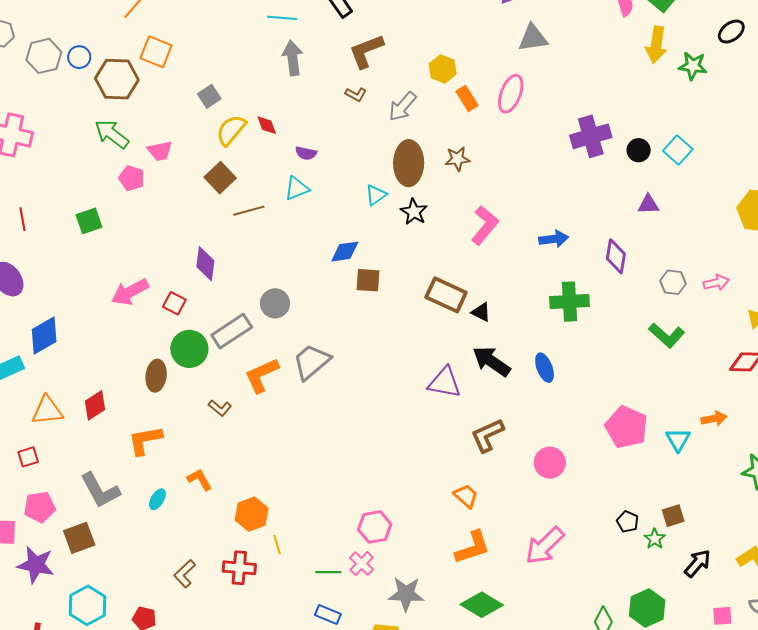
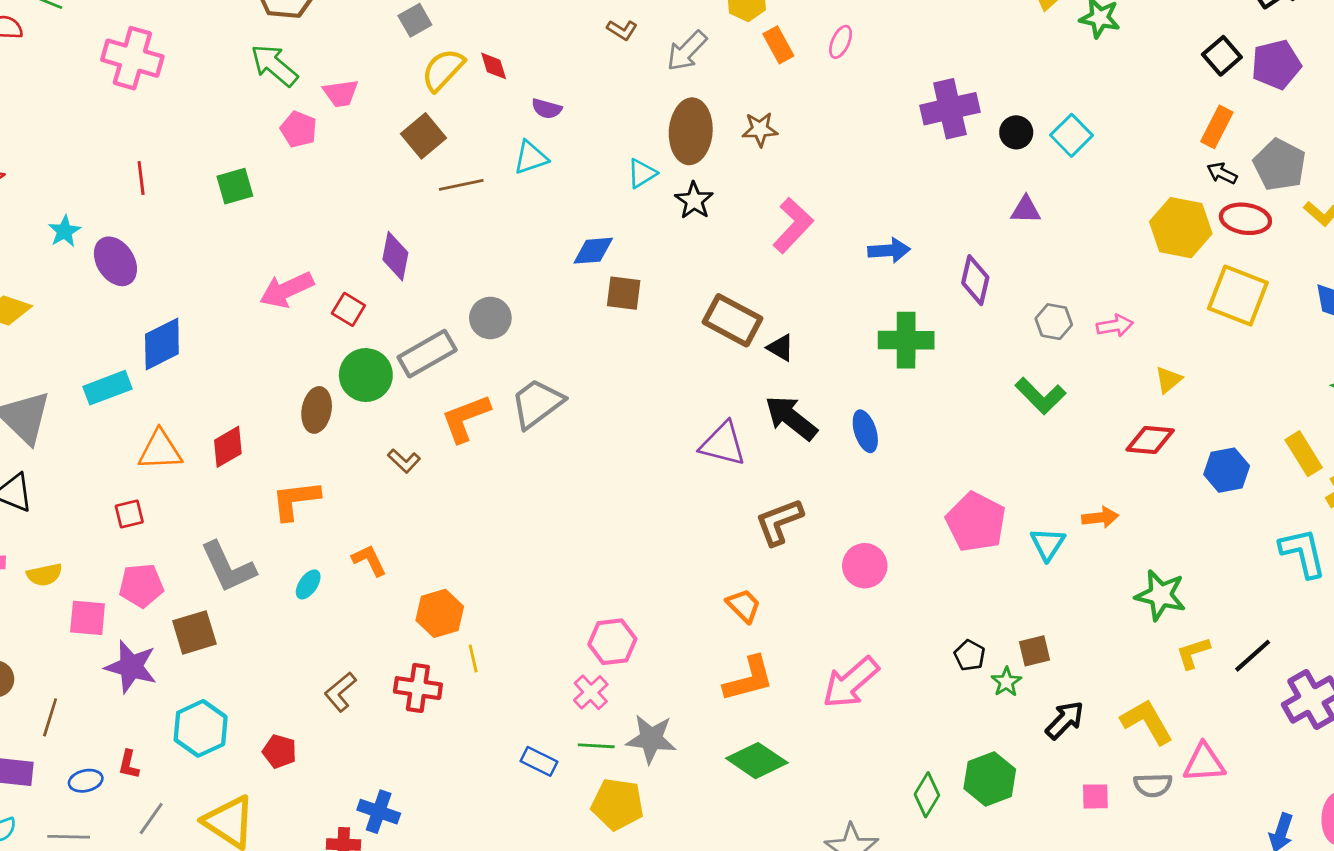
pink ellipse: (511, 94) -> (841, 42), size x0.6
green line: (328, 572) -> (596, 746), moved

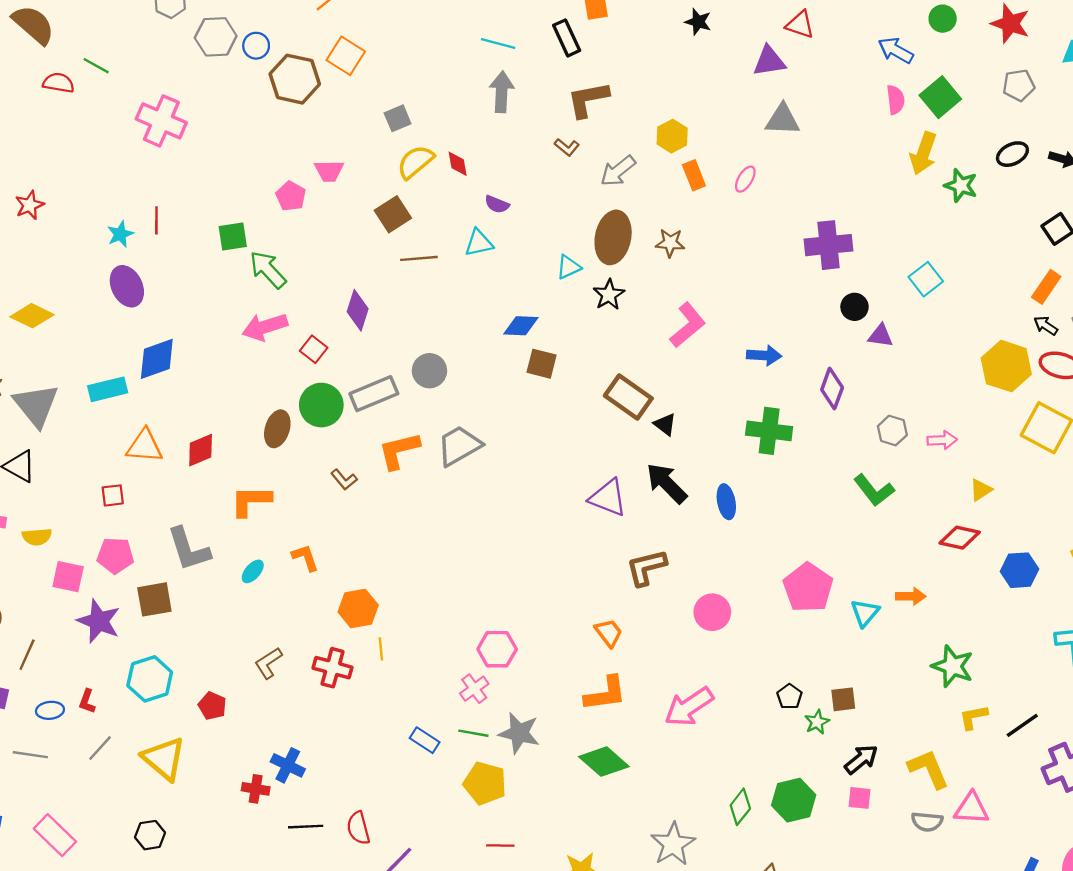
green arrow: (274, 65) -> (268, 270), moved
black circle: (1016, 132) -> (854, 307), moved
cyan star: (64, 231) -> (120, 234), moved
pink square: (1095, 796) -> (860, 798), moved

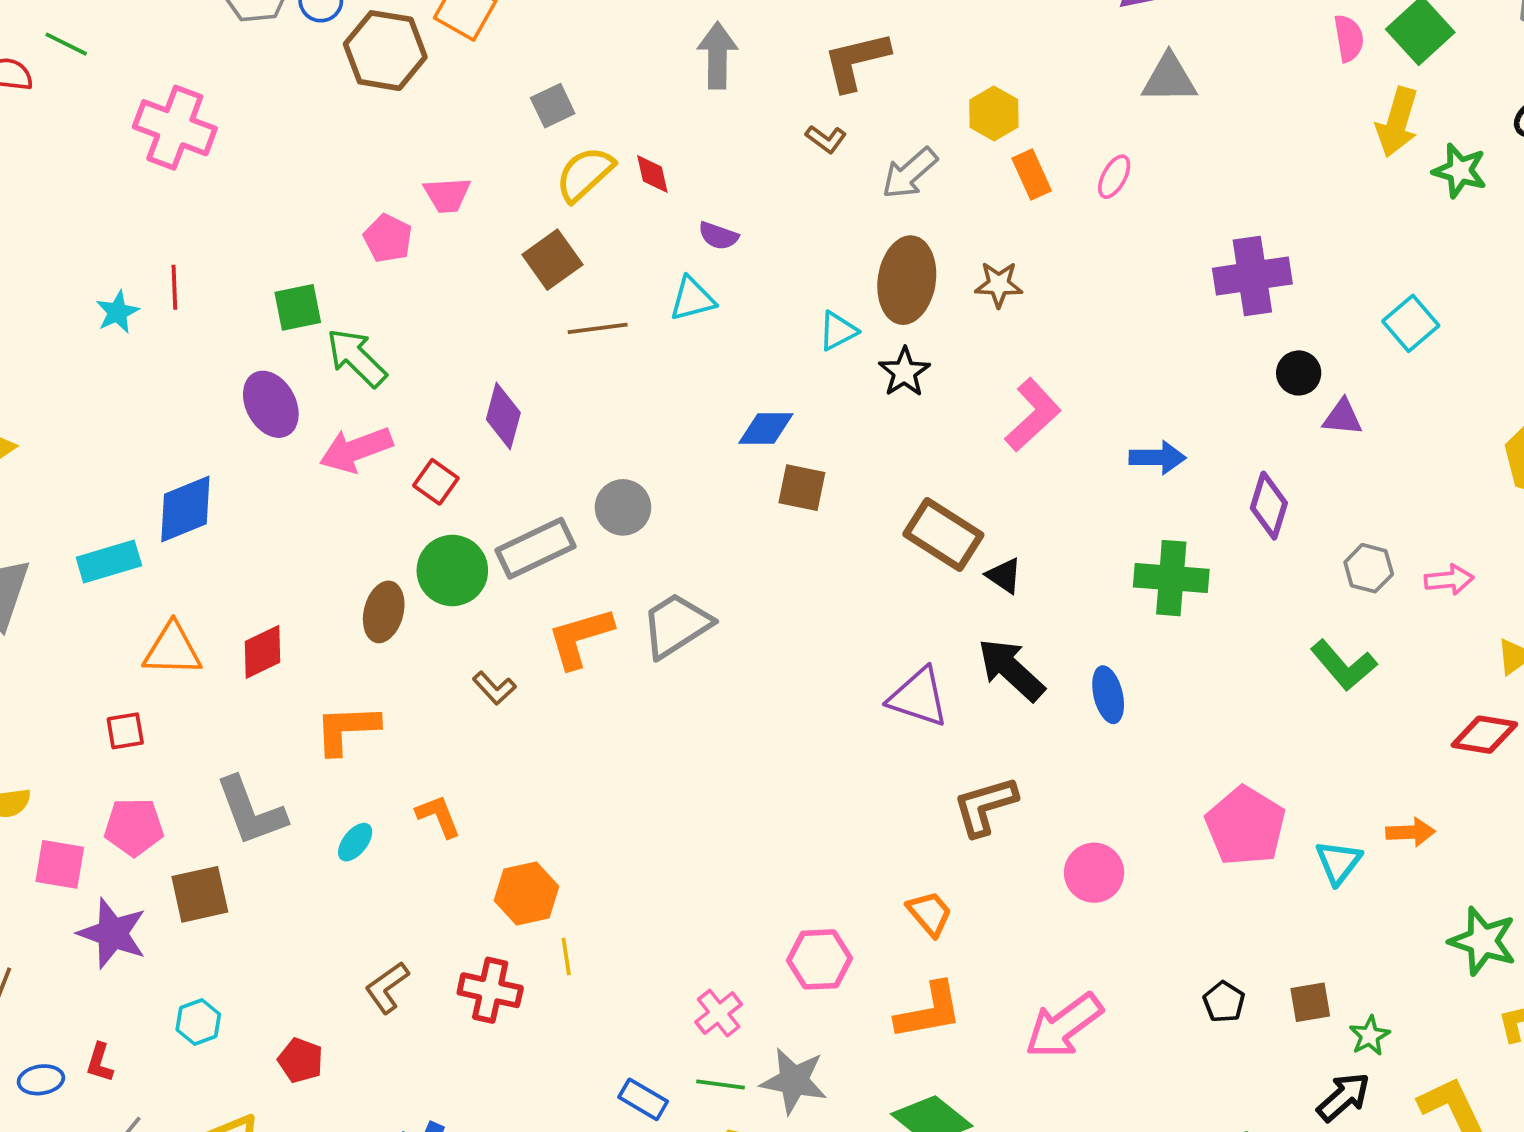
purple ellipse: (127, 286) -> (271, 404), moved
pink hexagon: (497, 649) -> (820, 959), moved
cyan hexagon: (150, 679) -> (198, 1022), size x0.6
green star: (817, 722) -> (1370, 1036), moved

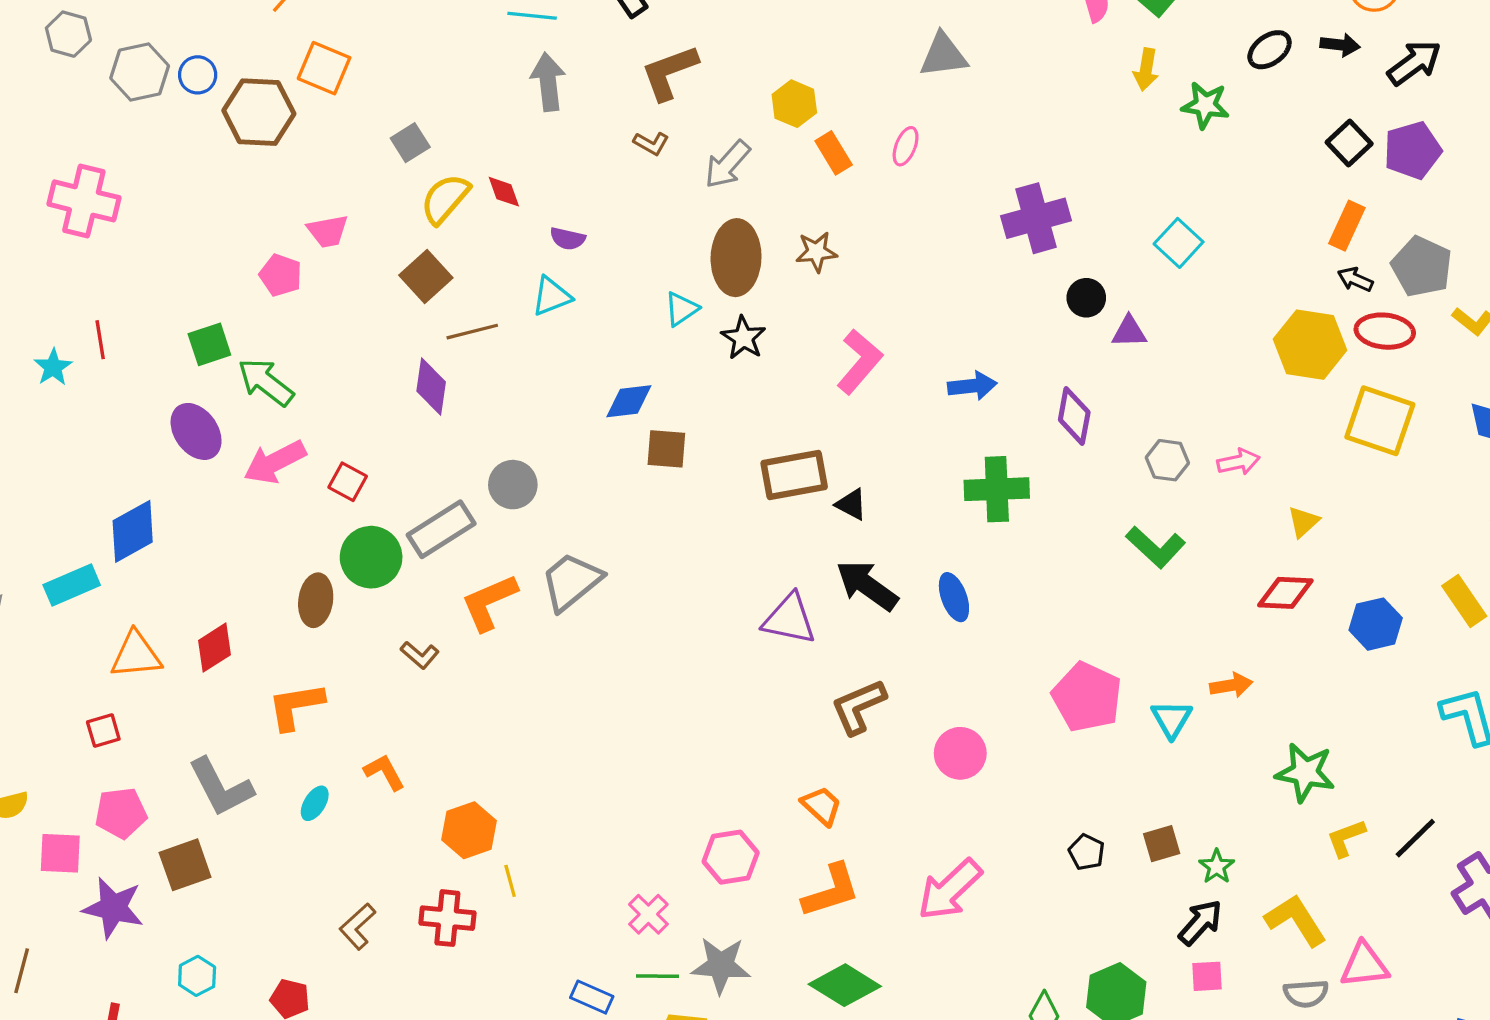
yellow arrow: (1397, 122) -> (1146, 69), size x0.7
purple diamond: (503, 416) -> (431, 387), moved
brown rectangle: (943, 535) -> (794, 475), turned -36

